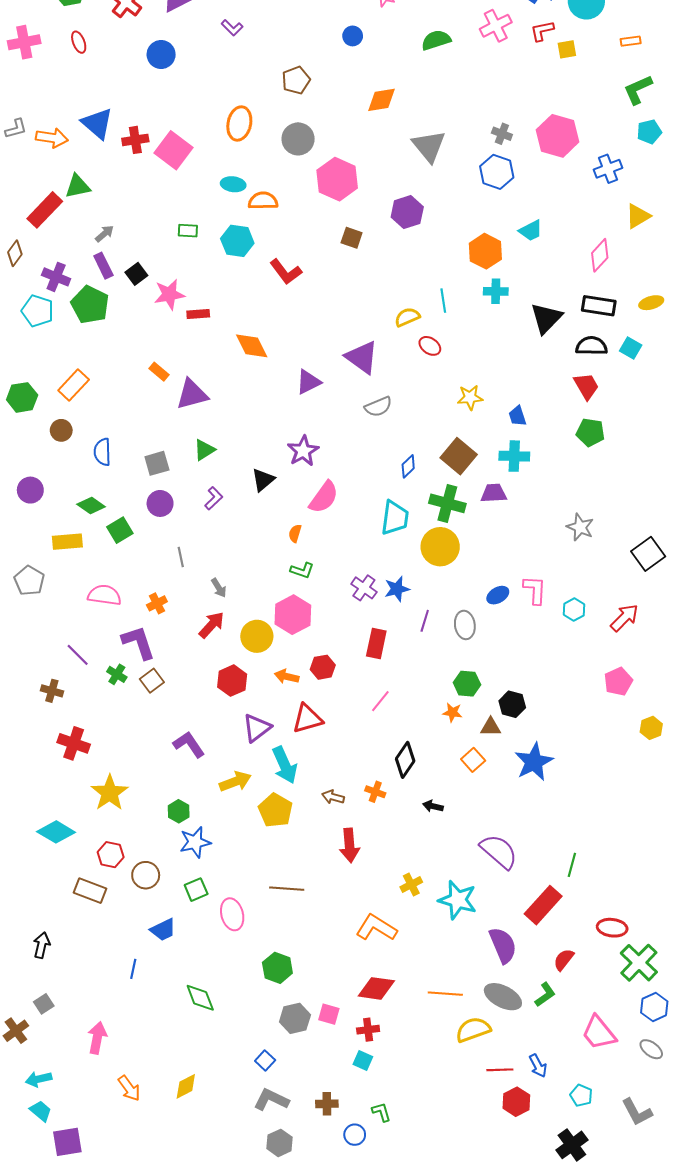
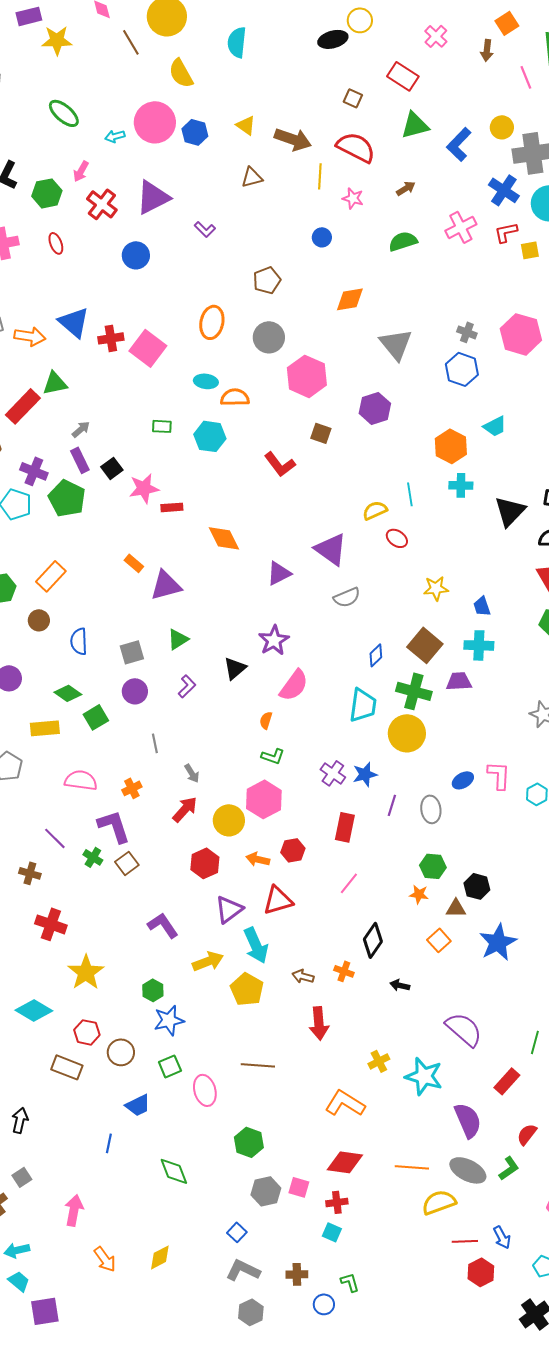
red L-shape: (286, 272) -> (280, 464), moved
red rectangle: (543, 905) -> (507, 1081), size x0.7

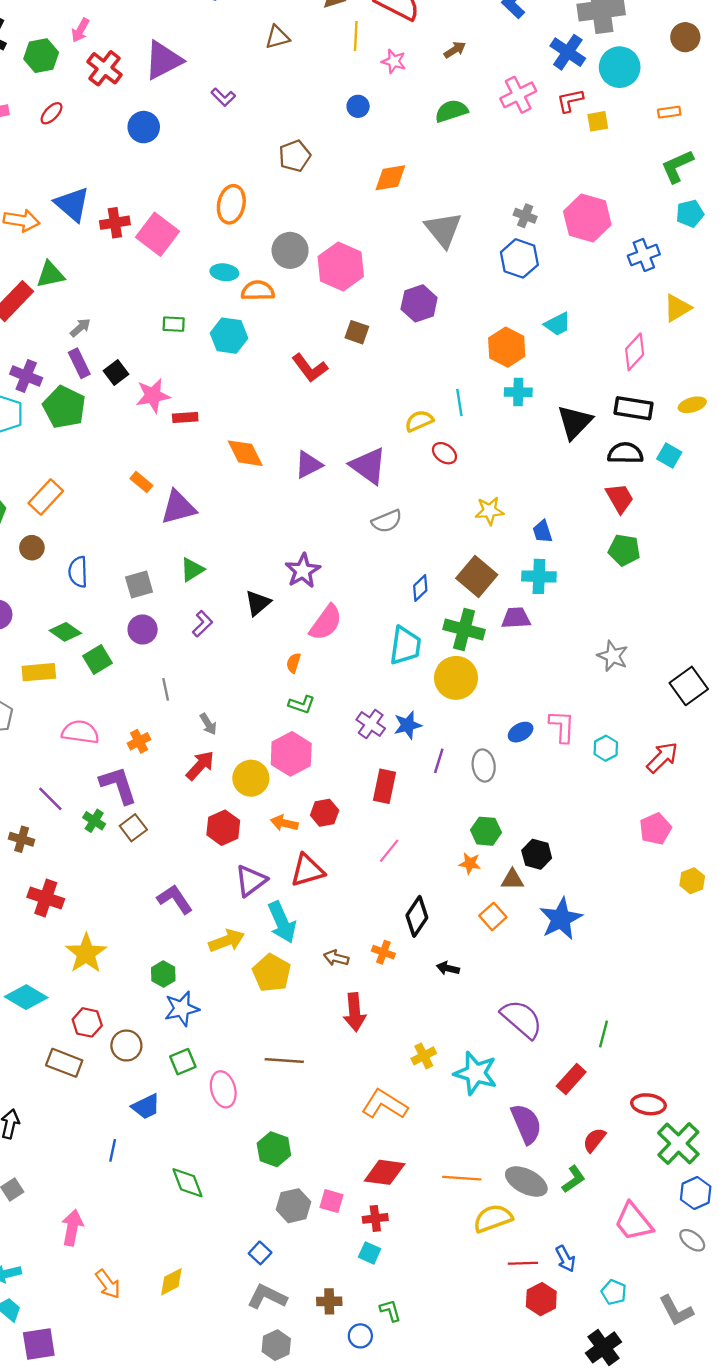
red ellipse: (56, 243) -> (51, 113), turned 65
gray circle: (269, 337) -> (290, 250), moved
purple triangle: (279, 573) -> (308, 465), moved

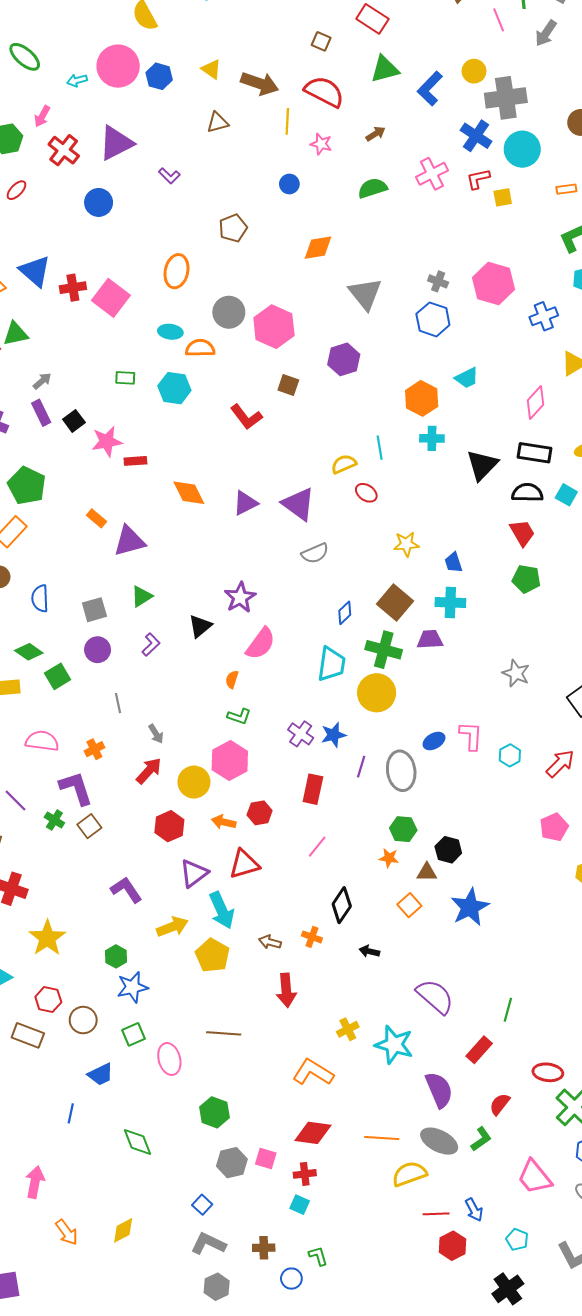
green pentagon: (64, 407) -> (27, 486), moved
gray ellipse: (484, 765) -> (401, 771), size x1.4

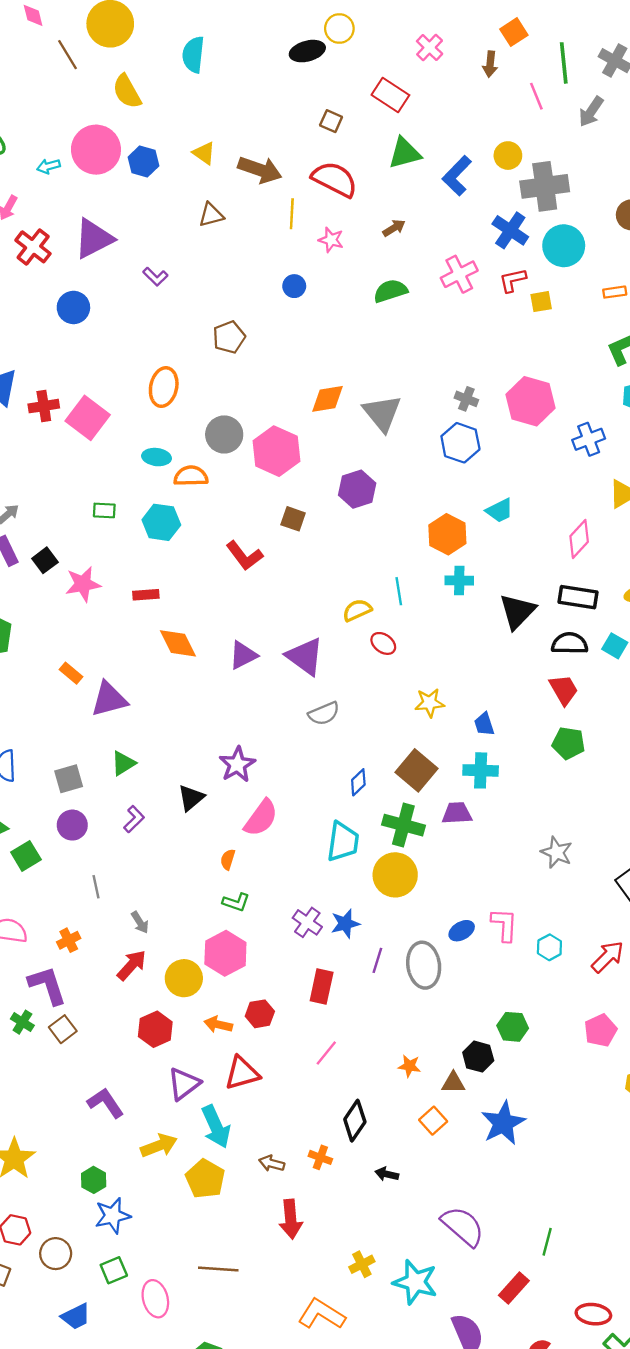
orange diamond: (318, 248) -> (327, 399), moved
red rectangle: (135, 461) -> (146, 595), moved
green hexagon: (403, 829) -> (513, 1027), moved

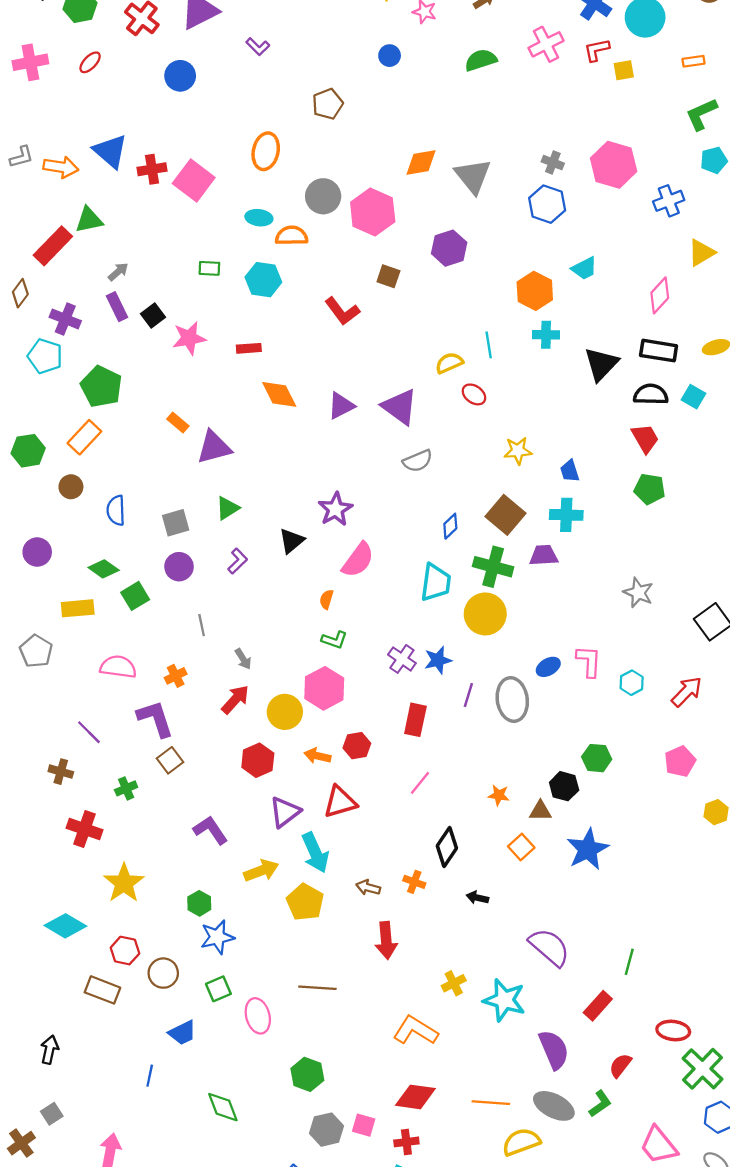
green cross: (22, 1022) -> (126, 788), moved, turned 35

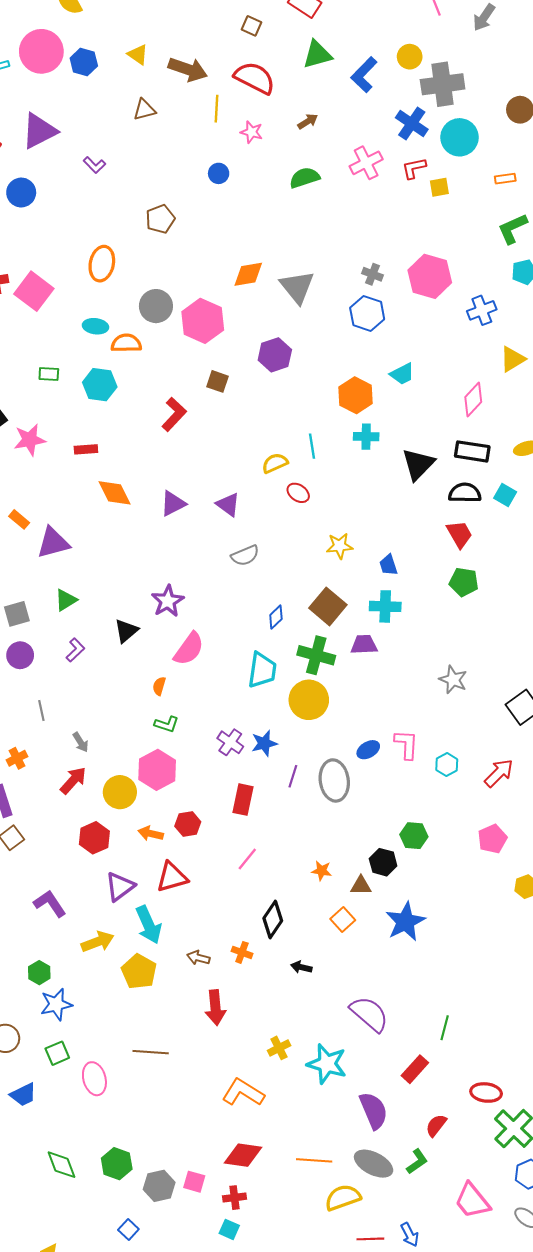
red L-shape: (342, 311) -> (174, 414), turned -100
purple triangle: (400, 407) -> (228, 505), size x0.7
green hexagon: (307, 1074) -> (117, 1164), moved

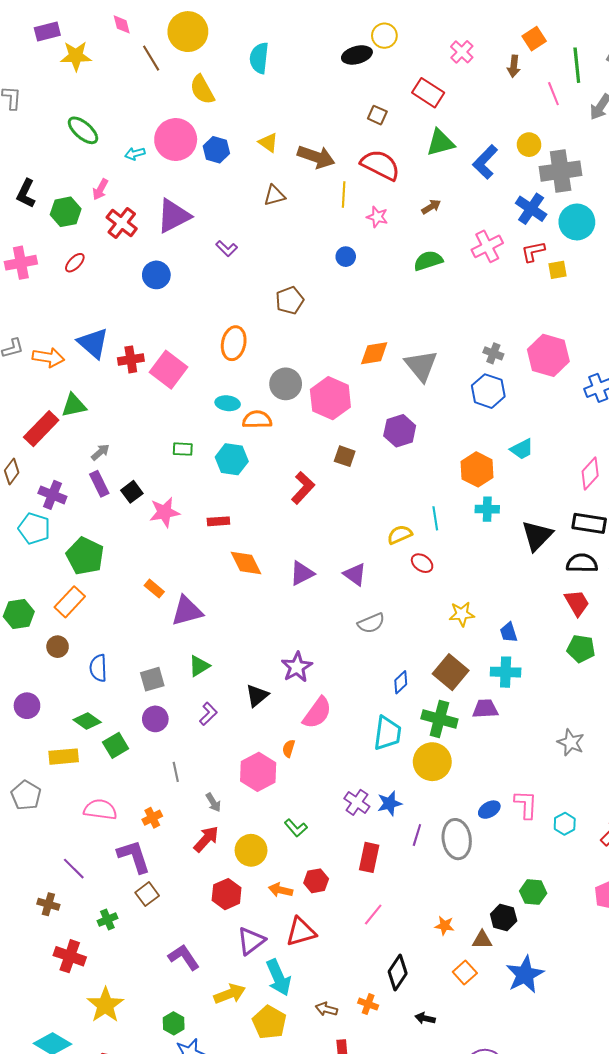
green L-shape: (167, 724) -> (296, 828), moved, turned 30
pink hexagon: (157, 770) -> (258, 772), moved

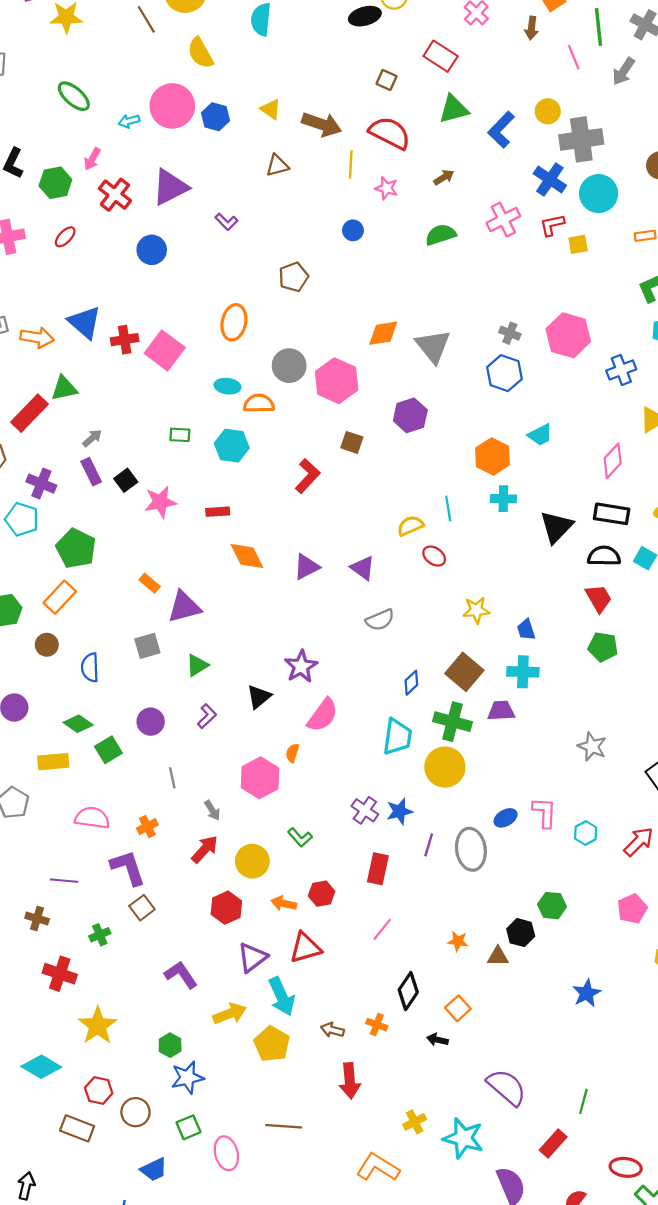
gray square: (152, 679) -> (147, 646), moved
purple line: (74, 869) -> (64, 881), turned -40
orange square: (465, 972) -> (458, 1008), moved
blue star: (525, 975) -> (587, 993), moved, size x0.7

